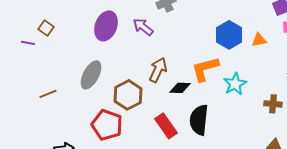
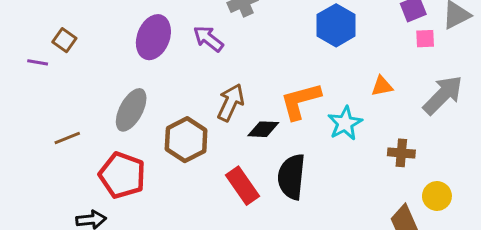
blue hexagon: (229, 35) -> (336, 25), moved
orange triangle: (259, 40) -> (382, 86), moved
red pentagon: (107, 125) -> (122, 175), moved

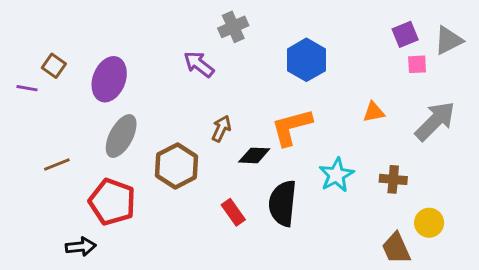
blue hexagon: (336, 25) -> (306, 60), moved
purple ellipse: (153, 37) -> (109, 79), moved
brown arrow: (231, 102) -> (221, 129), size x0.7
cyan star: (345, 123) -> (336, 175), moved
red rectangle: (242, 186) -> (233, 212), size x0.7

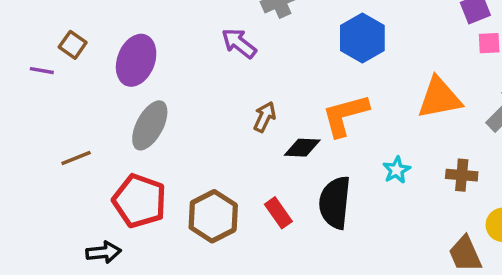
orange triangle: (374, 112) -> (439, 98), size x1.8
brown hexagon: (176, 166) -> (213, 216), moved
cyan star: (336, 175) -> (397, 170), size x0.7

